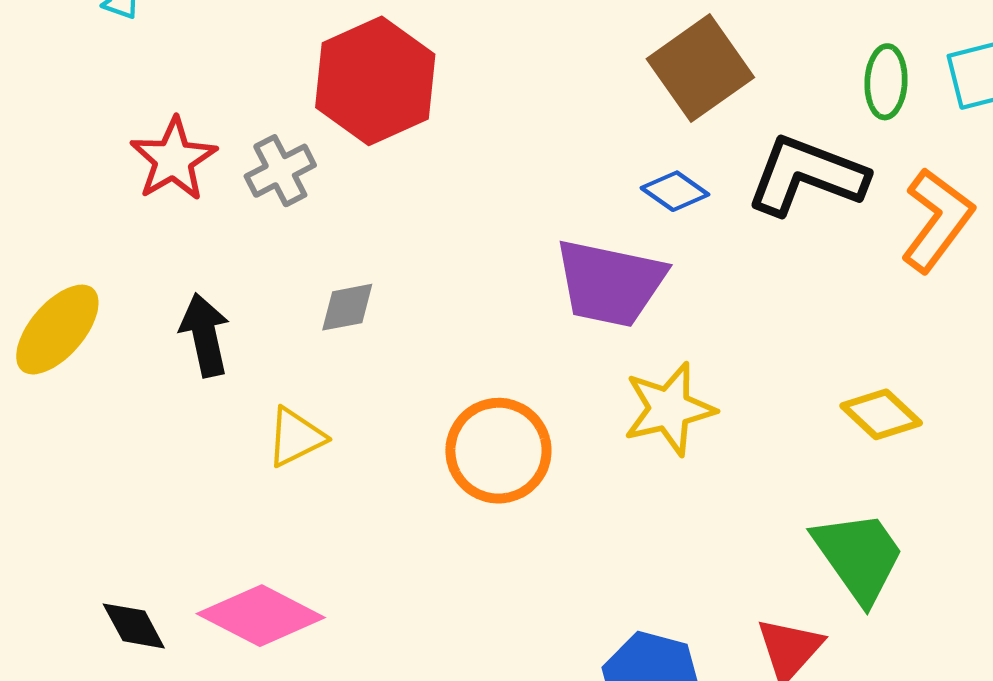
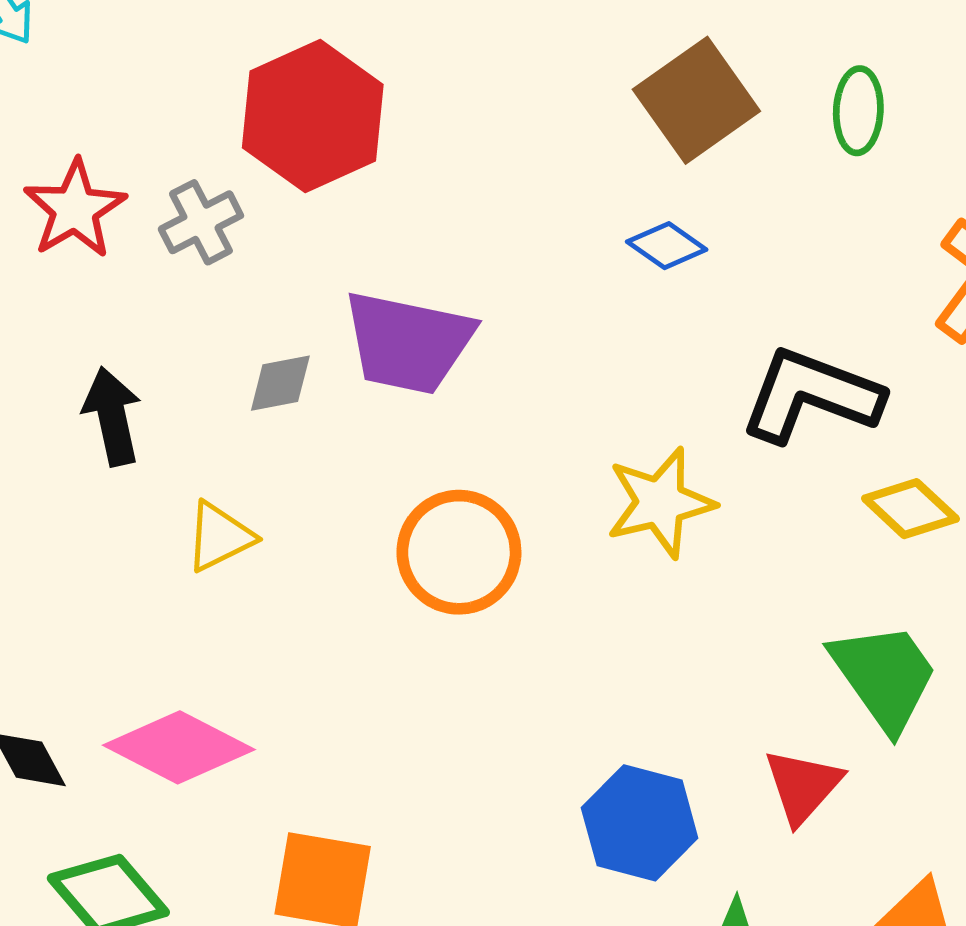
green ellipse: (886, 82) -> (858, 111), moved
black L-shape: (807, 176) -> (811, 395), moved
purple trapezoid: (610, 283) -> (408, 342), moved

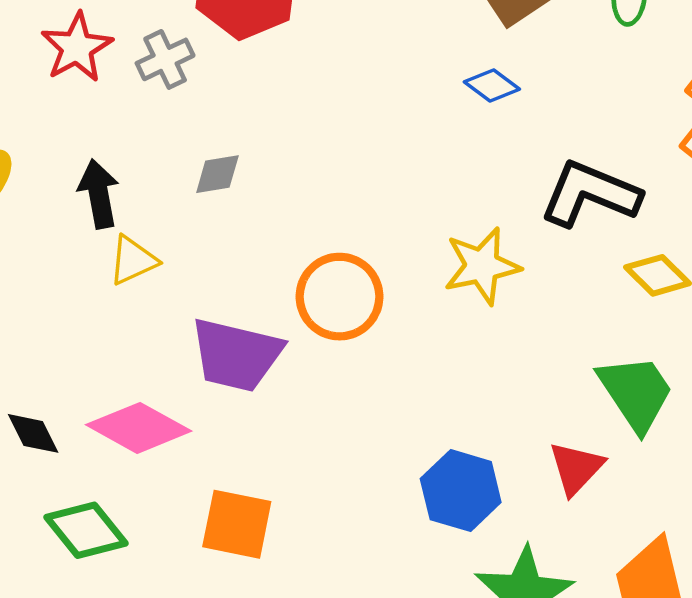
purple trapezoid: (408, 342) -> (236, 355), moved
yellow triangle: (220, 537) -> (133, 260), moved

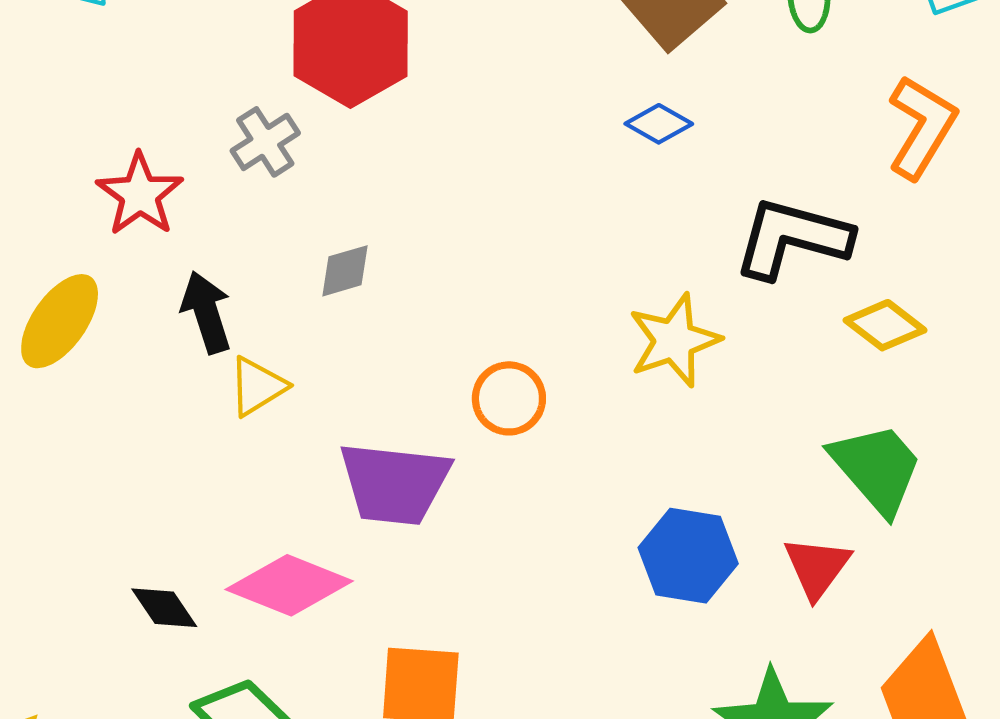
red star: (77, 48) -> (140, 194), moved
orange circle: (339, 297) -> (509, 398), size x0.7
blue hexagon: (461, 491) -> (688, 556), moved

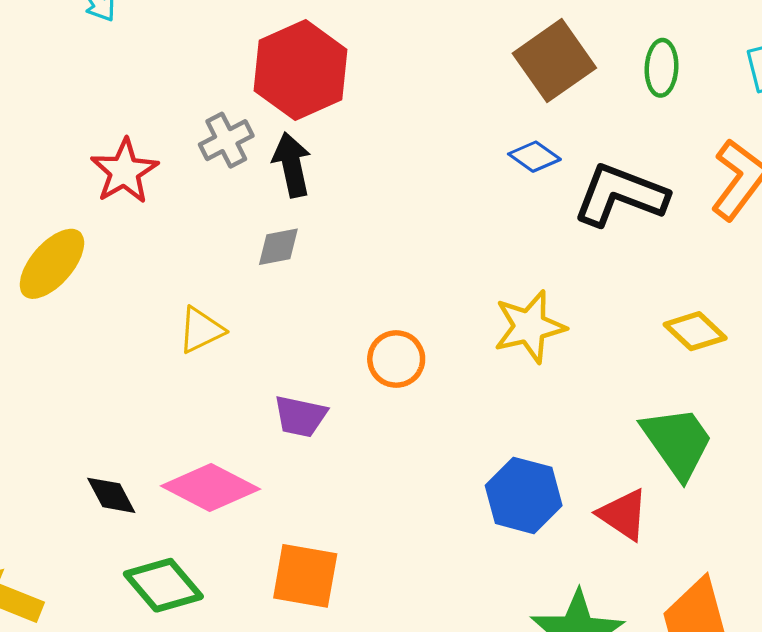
black L-shape: (792, 238) -> (620, 195), moved
black arrow: (206, 312) -> (292, 165), moved
purple trapezoid: (394, 483) -> (300, 416), size x0.6
red triangle: (817, 567) -> (623, 515), turned -38

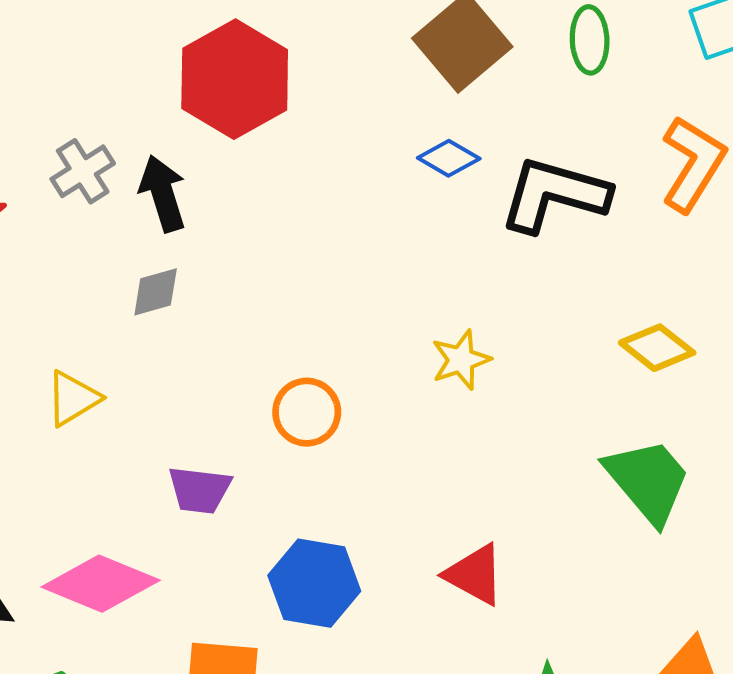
red hexagon: (300, 70) -> (235, 79), moved
yellow star: (530, 327) -> (461, 360), size x0.7
blue hexagon: (524, 495) -> (314, 583), moved
red triangle: (623, 515) -> (475, 574), moved

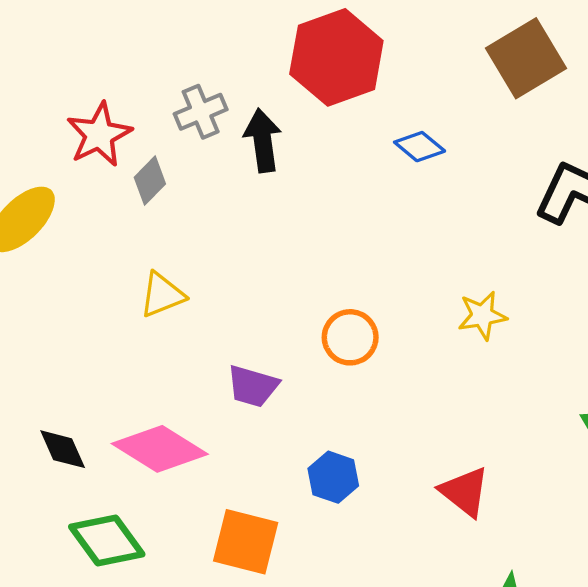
blue diamond: (449, 158) -> (420, 147), moved
gray diamond: (156, 292) -> (150, 181), moved, turned -39
blue hexagon: (314, 583) -> (333, 477), size x0.7

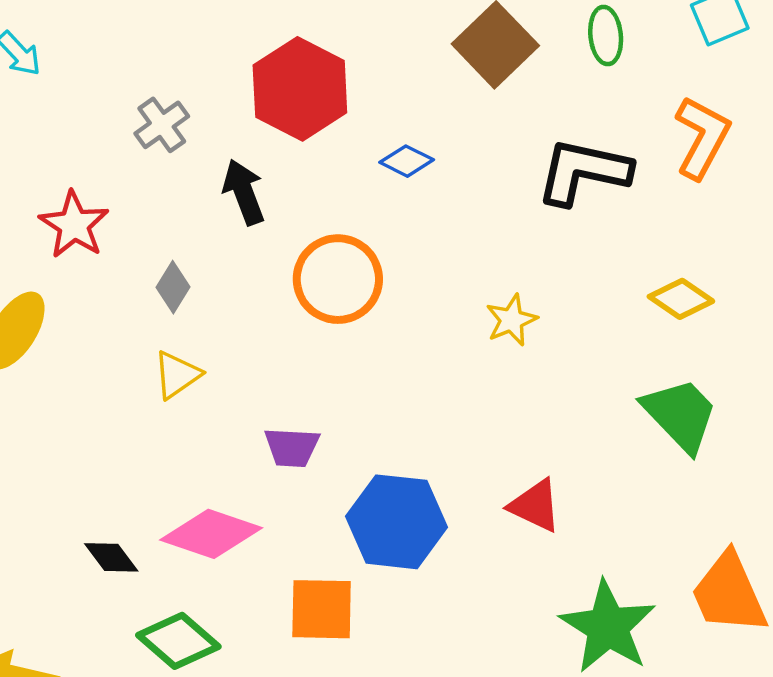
gray cross: (201, 112) -> (162, 125), moved
gray diamond: (150, 181) -> (173, 287), moved
orange circle: (350, 337) -> (338, 279), moved, size x1.5
blue hexagon: (333, 477) -> (396, 522), size x1.8

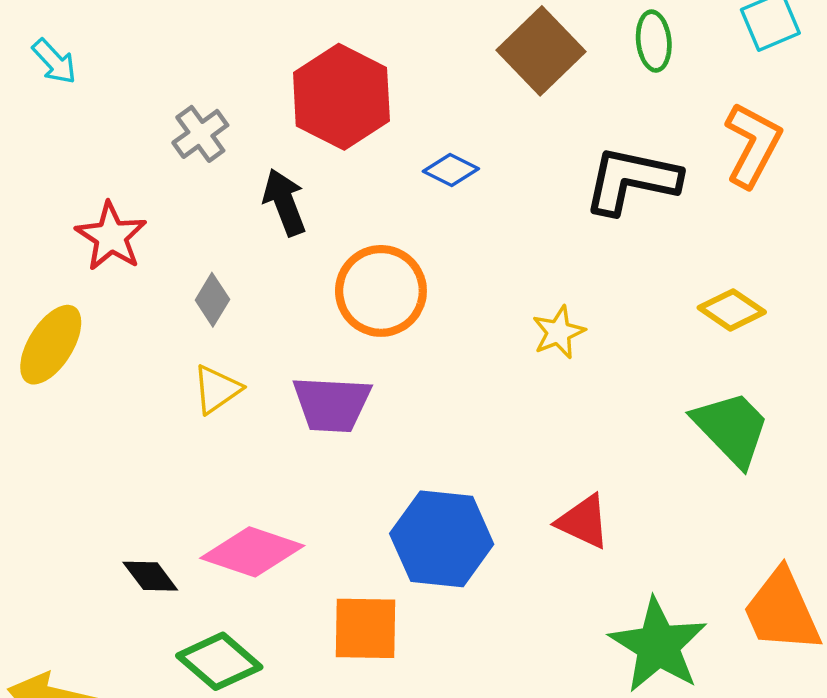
purple trapezoid: (292, 447) -> (332, 404), moved, size x1.4

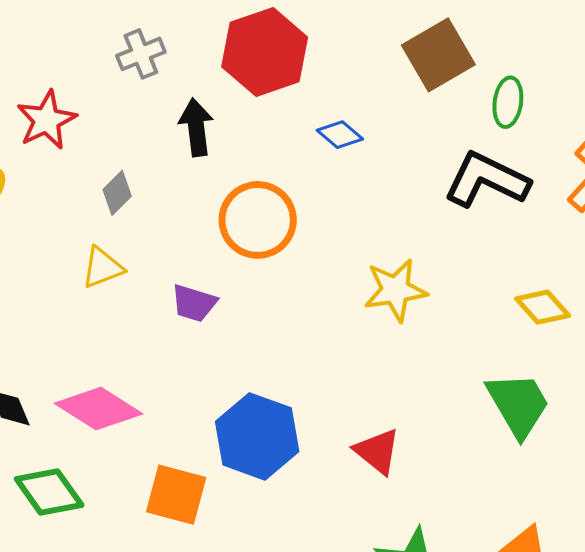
green ellipse: (654, 41) -> (508, 102), moved
yellow star: (559, 332) -> (395, 290), size x1.4
purple trapezoid: (332, 404) -> (194, 303), size x0.7

